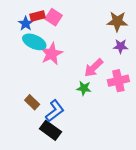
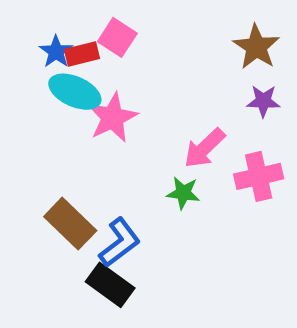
red rectangle: (38, 16) -> (82, 54), moved
brown star: (117, 21) -> (256, 47), turned 30
brown rectangle: (32, 102) -> (70, 224), size x1.5

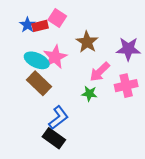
brown star: (256, 47) -> (87, 42), moved
cyan ellipse: (75, 92) -> (37, 60), moved
purple star: (263, 101) -> (128, 49), size x1.5
brown rectangle: (70, 224) -> (39, 83), moved

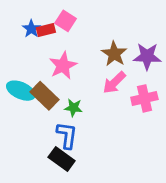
brown star: (87, 42) -> (114, 54), moved
cyan ellipse: (37, 60) -> (21, 91), moved
green star: (89, 94) -> (73, 108), moved
blue L-shape: (58, 118) -> (67, 135), turned -45

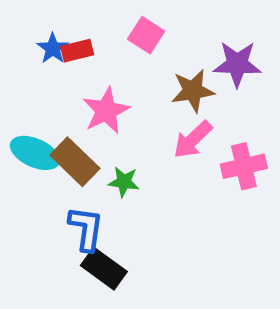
pink square: (66, 21) -> (146, 35), moved
brown star: (114, 54) -> (193, 91), turned 30
purple star: (147, 56) -> (237, 64), moved
blue L-shape: (67, 135) -> (86, 229), moved

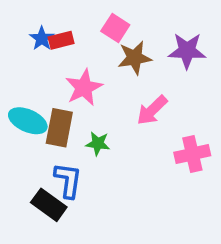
brown star: (193, 91) -> (135, 58), moved
brown rectangle: (75, 162) -> (59, 128), turned 57
pink cross: (244, 166) -> (192, 154), moved
black rectangle: (104, 269) -> (49, 205), moved

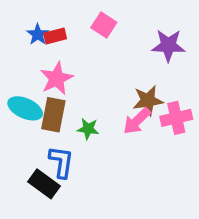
brown star: (135, 58) -> (148, 101), moved
pink star: (84, 88) -> (57, 78), moved
pink arrow: (152, 110) -> (137, 121), moved
pink cross: (192, 154) -> (176, 118), moved

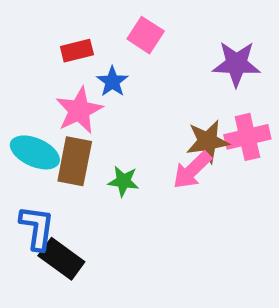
blue star: (38, 34) -> (112, 82), moved
pink cross: (176, 118) -> (247, 137), moved
blue L-shape: (61, 162) -> (37, 228), moved

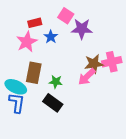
purple star: (236, 64) -> (82, 29), moved
pink star: (79, 110) -> (27, 42), moved
cyan ellipse: (35, 152) -> (16, 87), moved
black rectangle: (61, 259) -> (53, 103), moved

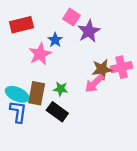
red rectangle: (35, 23) -> (21, 25), moved, size x1.5
purple star: (82, 29) -> (89, 31), turned -30
pink star: (27, 42) -> (40, 54), moved
brown rectangle: (34, 73) -> (37, 93), moved

